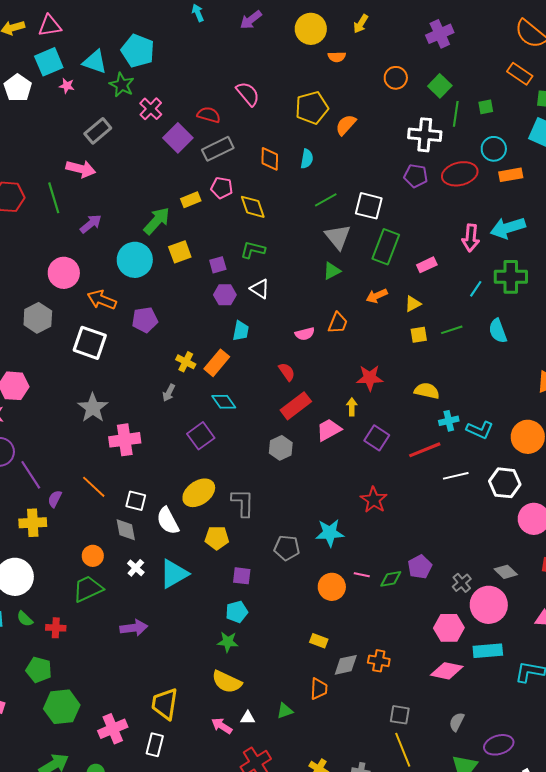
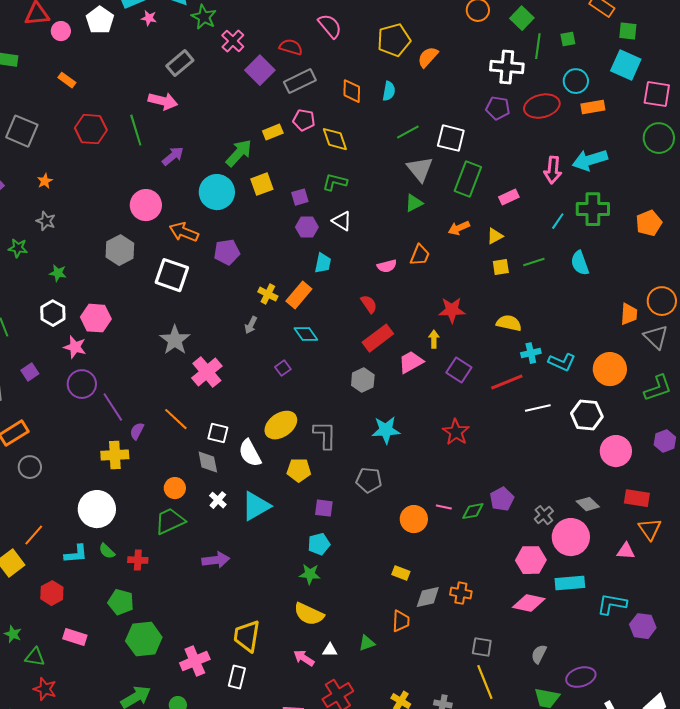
purple square: (201, 436) -> (283, 368), size x0.6
pink cross: (125, 440) -> (207, 372), turned -32
cyan star: (330, 533) -> (386, 430), moved

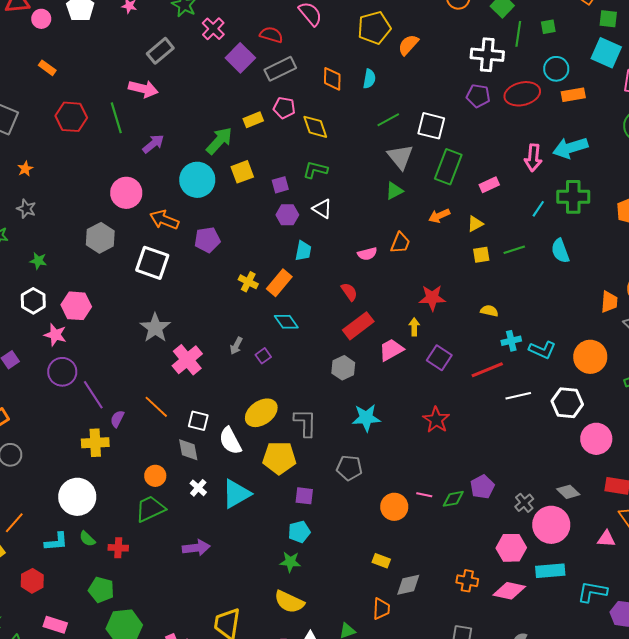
yellow semicircle: (509, 323) -> (489, 311), size x0.7
gray arrow: (251, 325) -> (236, 346), moved
yellow pentagon: (299, 470) -> (279, 458), size x1.4
orange cross: (461, 593) -> (467, 581), moved

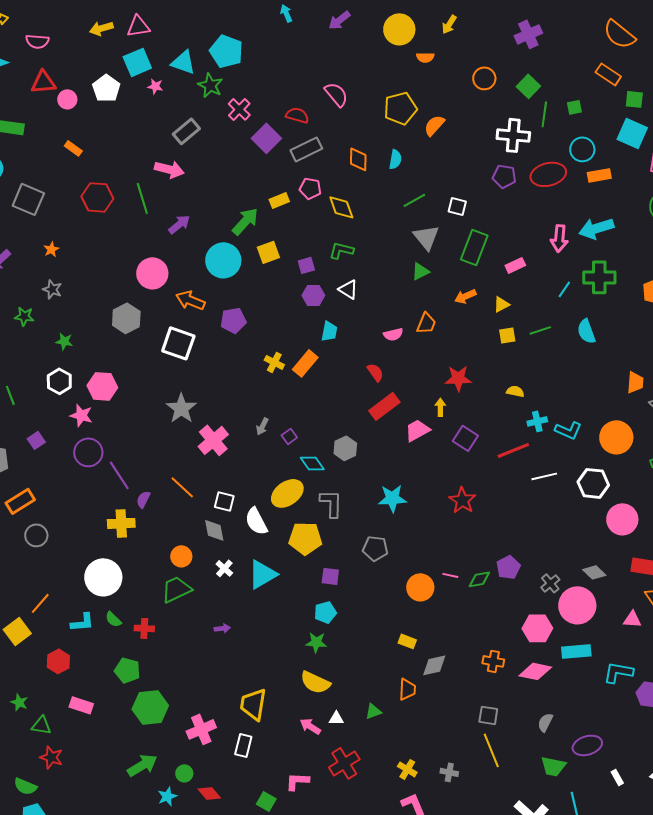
white square: (431, 126) -> (457, 206), size x0.7
cyan diamond: (286, 322) -> (312, 463), moved
gray hexagon: (343, 368) -> (345, 448), moved
purple arrow: (196, 548) -> (222, 628), size x0.6

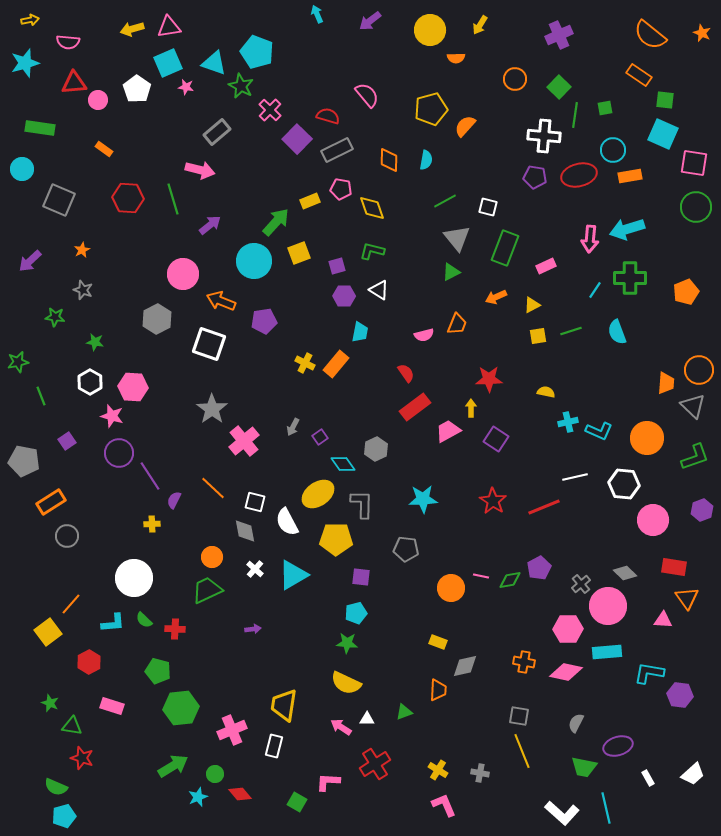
red line: (513, 450) -> (544, 507), moved
yellow cross: (121, 523) -> (152, 524), size x0.6

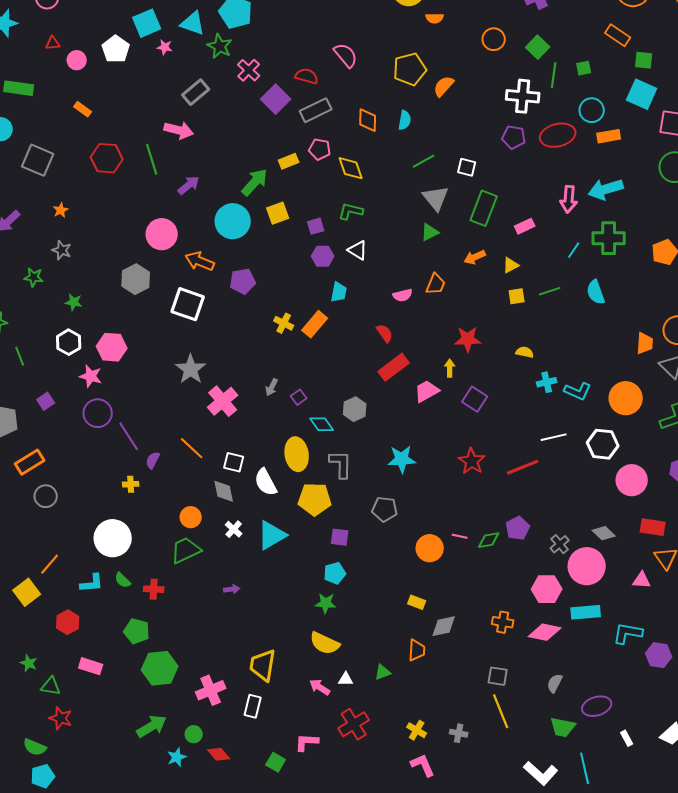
red triangle: (74, 83) -> (53, 43), size x0.6
yellow ellipse: (318, 494) -> (297, 454), turned -64

